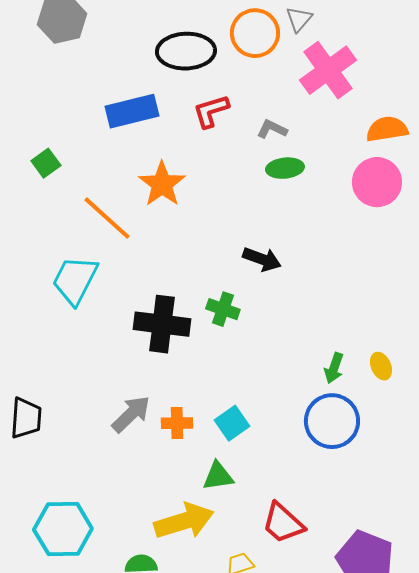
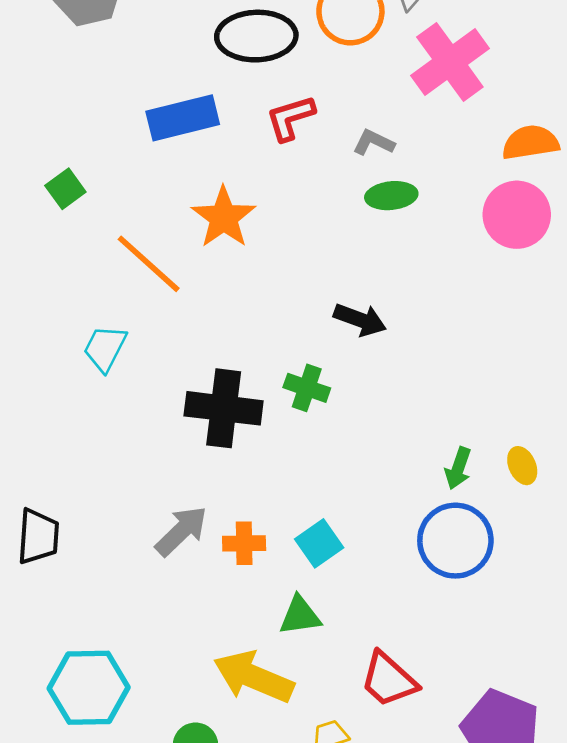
cyan trapezoid: (75, 280) -> (105, 348), size x0.7
yellow arrow: (184, 521) -> (254, 677), turned -140

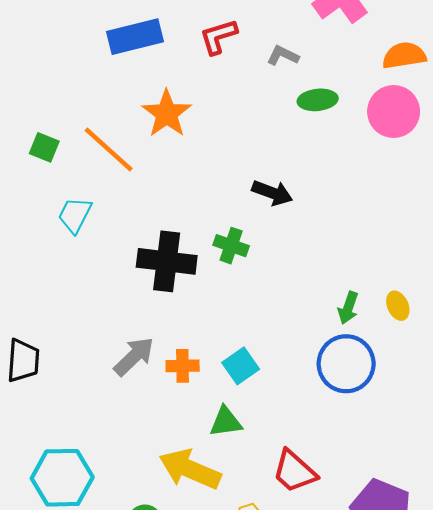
green square: (65, 189) -> (44, 147), moved, turned -32
green ellipse: (391, 196) -> (318, 100), moved

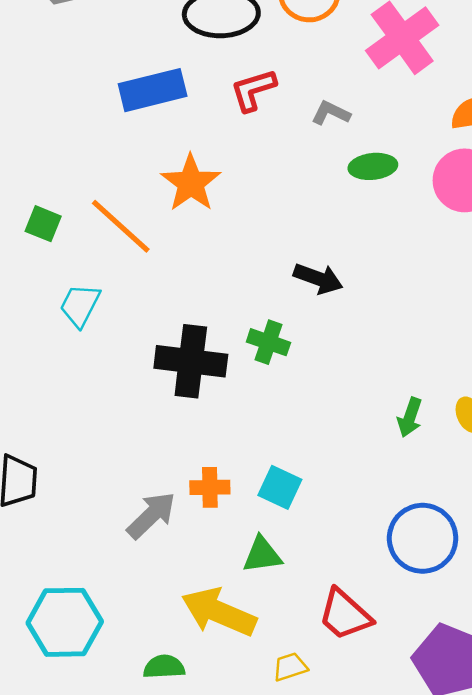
gray arrow: (134, 356) -> (151, 515), moved
blue circle: (346, 364) -> (423, 538), moved
cyan square: (241, 366) -> (280, 487), turned -30

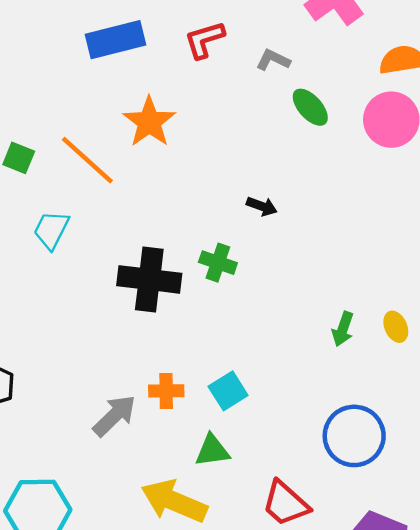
green ellipse: (373, 166) -> (310, 107), turned 54
black arrow: (318, 278) -> (262, 206), size x0.7
cyan square: (280, 487) -> (228, 391), turned 33

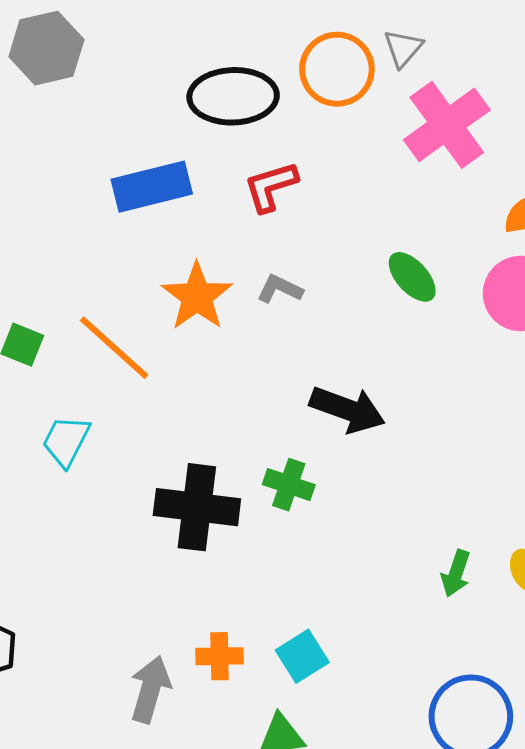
gray L-shape: (273, 60) -> (280, 289), moved
black arrow: (262, 206) -> (347, 409), size x1.8
gray arrow: (114, 416) -> (150, 689), turned -30

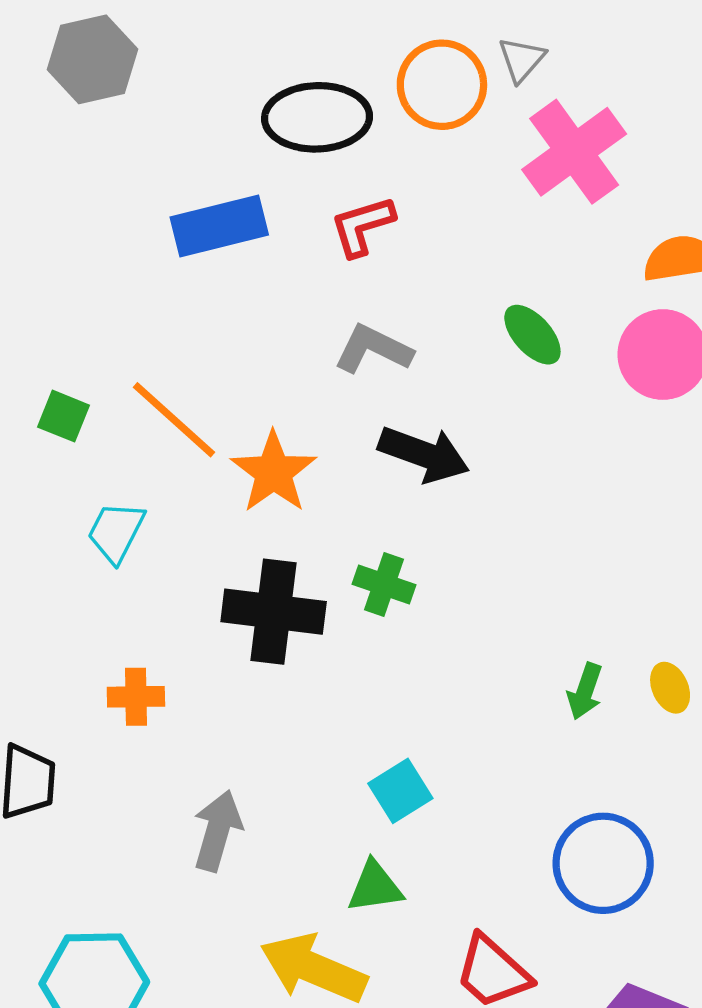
gray L-shape: (280, 289) -> (373, 349), size x1.4
orange star: (197, 296) -> (274, 472), moved
black arrow: (347, 409) -> (424, 454), moved
orange cross: (220, 656) -> (136, 697), moved

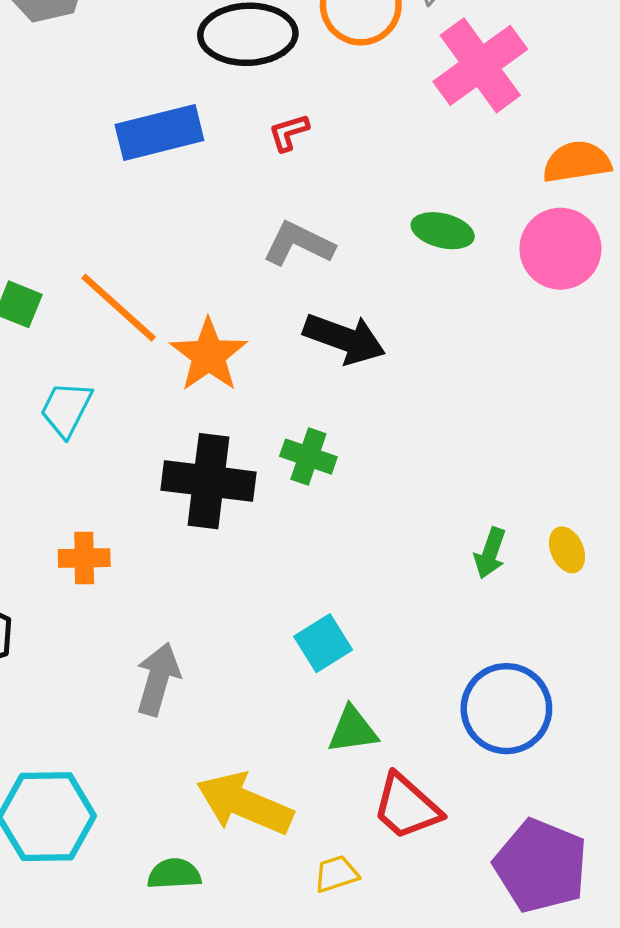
red L-shape: (362, 226) -> (289, 132), size x0.7
green ellipse: (532, 335) -> (443, 231), turned -34
green triangle: (375, 887) -> (353, 730), moved

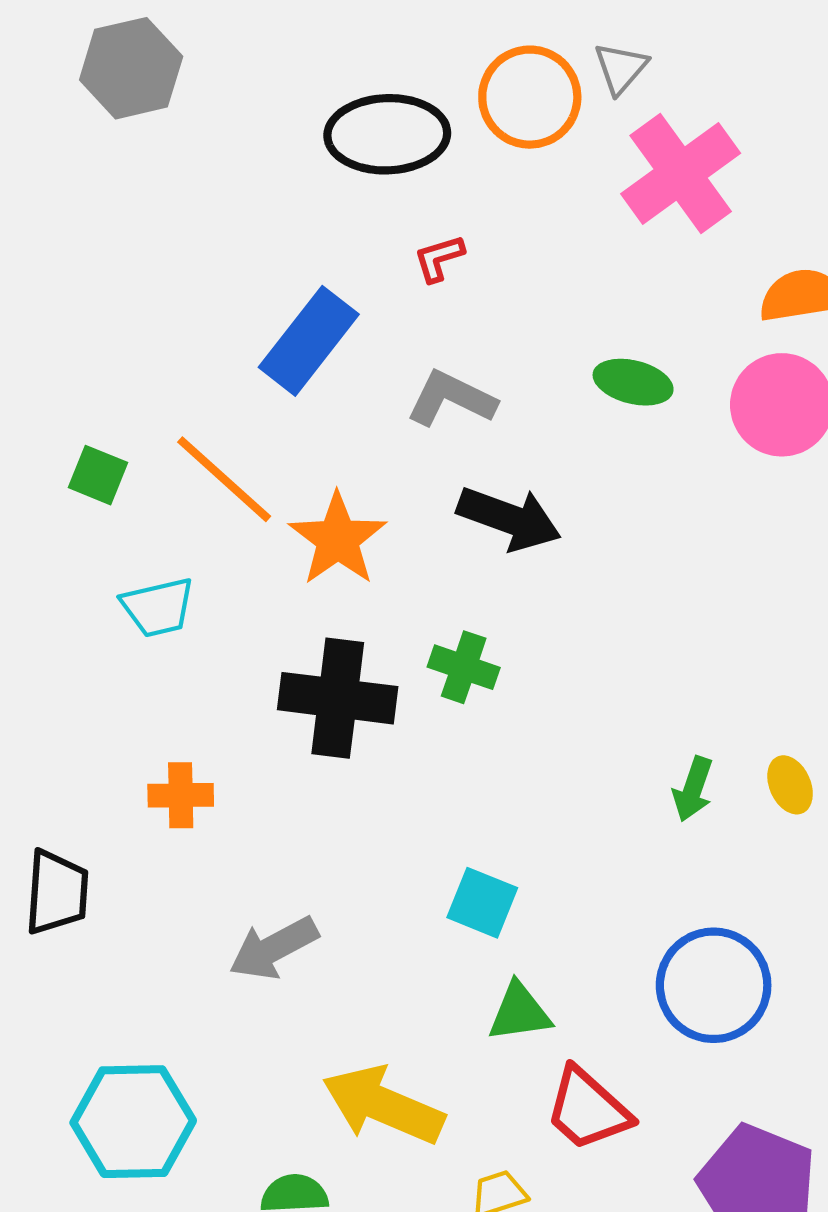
blue rectangle: (159, 132) -> (309, 341), moved, turned -38
cyan trapezoid: (66, 409) -> (158, 607), turned -130
cyan square: (323, 643) -> (482, 903), turned -36
gray arrow: (158, 679) -> (274, 948), turned -134

